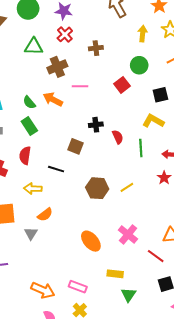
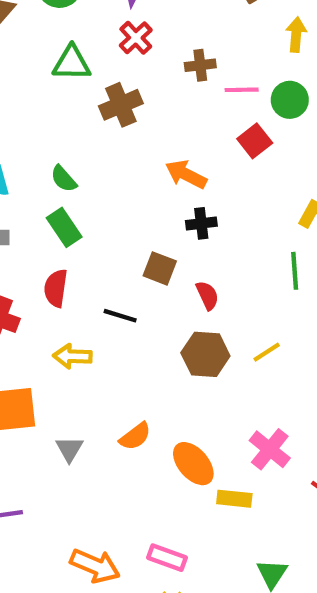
pink line: (80, 86) -> (242, 90), moved
orange arrow: (53, 99) -> (186, 174), moved
red semicircle: (118, 137) -> (207, 295), moved
orange semicircle: (45, 215) -> (135, 436), moved
yellow rectangle: (115, 274) -> (234, 499), moved

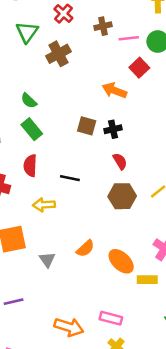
green triangle: (72, 63) -> (27, 32), turned -50
orange arrow: (186, 174) -> (114, 90), moved
black cross: (201, 223) -> (113, 129), moved
brown square: (160, 268) -> (87, 126), moved

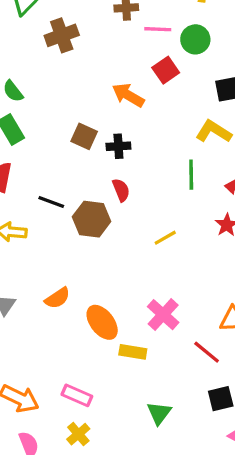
brown hexagon: (122, 196) -> (92, 219), moved

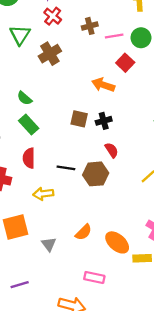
pink rectangle: (77, 395) -> (94, 277), moved

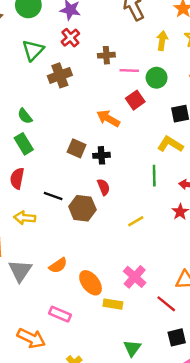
gray triangle: (49, 244) -> (20, 271), size x1.5

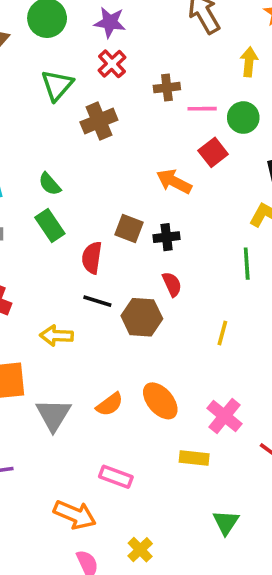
red semicircle: (17, 178) -> (92, 258), moved
yellow line: (136, 221) -> (222, 333), turned -42
orange ellipse: (91, 283) -> (160, 401), moved

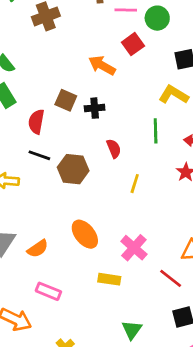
red semicircle: (172, 284) -> (114, 149), moved
orange semicircle: (110, 404) -> (38, 249), moved

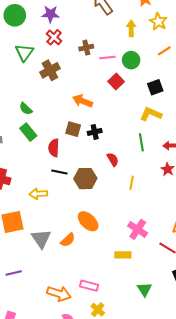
orange arrow: (102, 65) -> (83, 101), moved
orange ellipse: (85, 234) -> (88, 221), moved
pink rectangle: (48, 291) -> (89, 286), moved

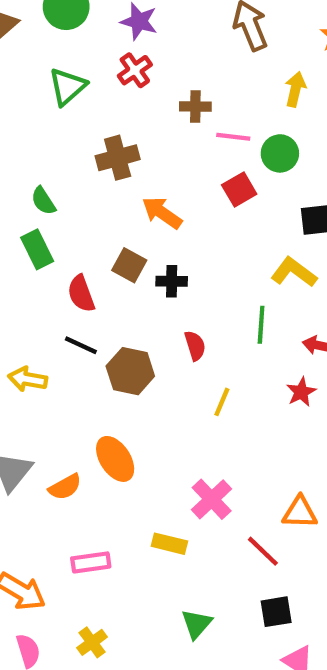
brown cross: (50, 70) -> (118, 158), moved
red semicircle: (54, 148) -> (81, 294), turned -36
pink rectangle: (89, 286) -> (91, 562), moved, turned -36

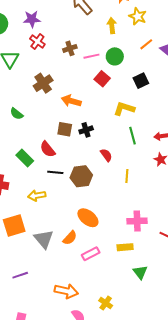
green rectangle: (37, 249) -> (25, 158), moved
yellow L-shape: (294, 272) -> (124, 109), moved
pink cross: (212, 499) -> (137, 221), turned -30
pink rectangle: (91, 562) -> (91, 254), moved
green triangle: (197, 624) -> (140, 272), moved

